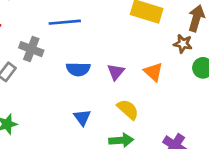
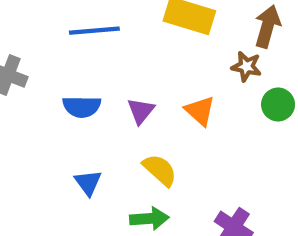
blue line: (65, 22) -> (94, 31), moved

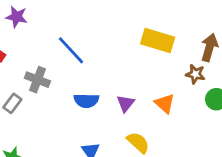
blue line: (94, 31) -> (71, 50), moved, turned 52

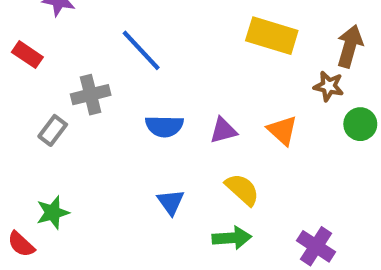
gray cross: (37, 80) -> (91, 95), turned -35
purple triangle: (126, 103) -> (223, 130), turned 36

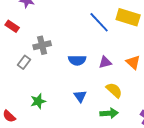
blue line: (141, 50) -> (99, 22), moved
green star: (53, 213) -> (38, 101), moved

